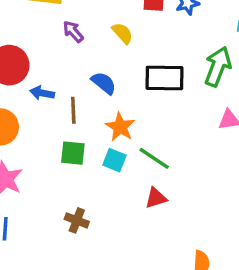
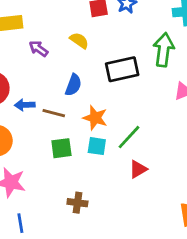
blue semicircle: (104, 83) -> (73, 85), turned 85
brown line: (73, 110) -> (54, 113), turned -60
green line: (154, 158) -> (129, 137), turned -68

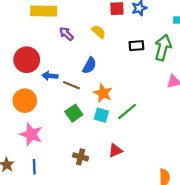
black rectangle: (122, 69) -> (136, 46), moved, size x0.6
green square: (61, 148) -> (74, 113), turned -35
red triangle: (138, 169) -> (115, 151), moved

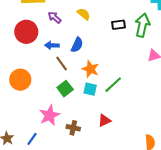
red circle: (27, 60) -> (26, 32), moved
blue arrow: (50, 76) -> (52, 45), moved
brown line: (71, 85) -> (62, 64), turned 35
pink star: (31, 134) -> (50, 115), moved, turned 30
blue line: (34, 167) -> (32, 139), turned 40

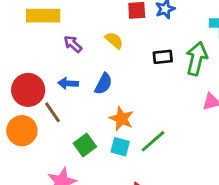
red circle: (26, 32) -> (28, 90), moved
brown line: (62, 64) -> (53, 112), moved

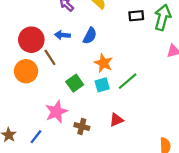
cyan square: (120, 147) -> (102, 85), turned -32

